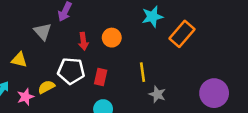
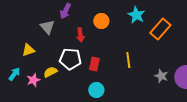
cyan star: (152, 17) -> (136, 15), turned -30
orange circle: (112, 38) -> (101, 21), moved
yellow triangle: (19, 60) -> (28, 50), turned -32
gray star: (157, 94) -> (161, 76), moved

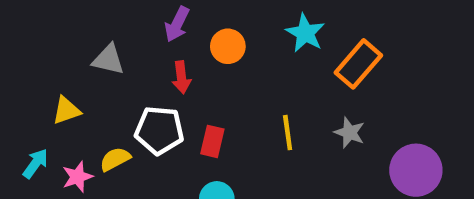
purple arrow: (65, 11) -> (177, 24), moved
gray triangle: (47, 27) -> (108, 60), turned -35
gray star: (161, 76) -> (350, 133), moved

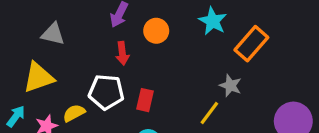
gray triangle: (108, 60) -> (53, 34), moved
yellow triangle: (66, 110) -> (38, 78), size x1.5
yellow line: (288, 133) -> (209, 113), moved, turned 45
gray star: (350, 133) -> (230, 86), moved

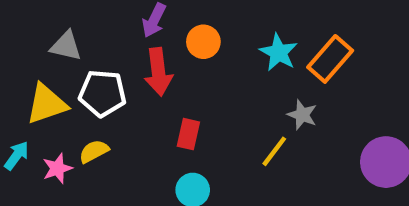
cyan star: (213, 21) -> (279, 52), moved
red arrow: (122, 53) -> (158, 72), size x1.5
white pentagon: (106, 92) -> (102, 93), moved

